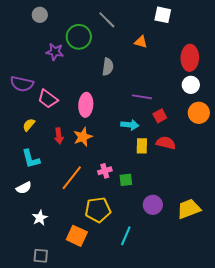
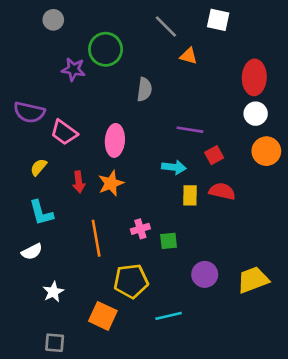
gray line: (107, 20) -> (166, 27), moved
orange line: (72, 178) -> (96, 238), turned -48
cyan line: (126, 236) -> (169, 316), turned 54

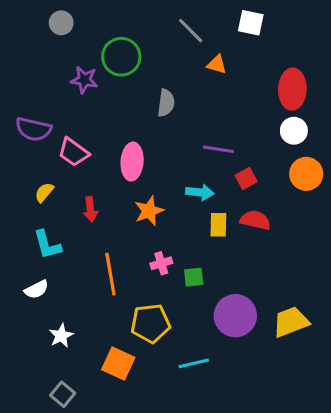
orange star: (111, 183) -> (149, 211), moved
purple circle: (205, 274) -> (235, 316), size x1.4
gray square: (55, 343) -> (63, 394), turned 35

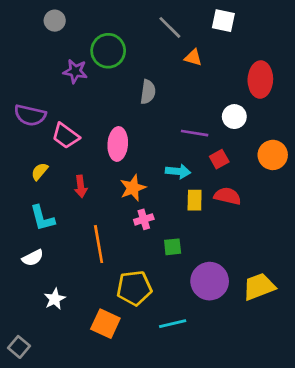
white circle: (294, 131) -> (234, 117), moved
pink cross: (161, 263) -> (144, 219), moved
gray square: (63, 394) -> (19, 347), moved

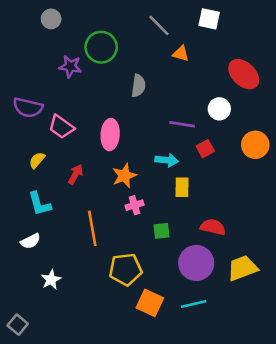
red ellipse: (260, 80) -> (244, 74), turned -48
red arrow: (81, 186) -> (75, 174), turned -144
red semicircle: (227, 196) -> (213, 227), moved
orange square: (105, 324) -> (150, 303), moved
cyan line: (173, 324) -> (194, 304), moved

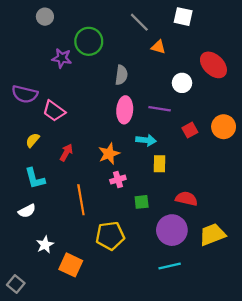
white circle: (219, 109) -> (182, 83), moved
pink ellipse: (110, 135) -> (125, 110), moved
red square: (205, 149) -> (190, 130), moved
orange square: (150, 303) -> (71, 265), moved

